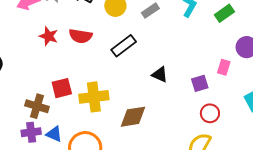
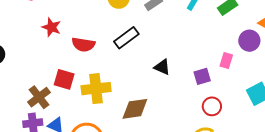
red semicircle: (81, 36) -> (83, 44), moved
red square: (62, 88) -> (64, 79), turned 30
brown cross: (37, 106) -> (39, 97), turned 35

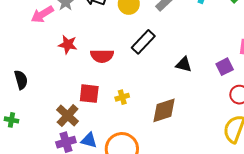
yellow cross: (96, 89) -> (122, 97), size x0.5

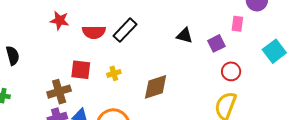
black rectangle: (143, 42) -> (125, 30), moved
black triangle: (184, 64) -> (185, 35), moved
brown cross: (68, 116) -> (59, 92), turned 30

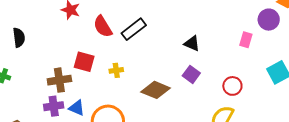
red semicircle: (94, 32) -> (103, 27), turned 50
purple square: (216, 43) -> (191, 74), moved, turned -36
brown diamond: (156, 87) -> (156, 90), turned 32

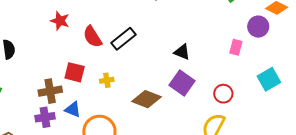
purple square: (191, 74) -> (182, 83), size x1.4
blue triangle: (77, 108) -> (73, 109), moved

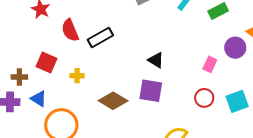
purple square: (182, 83) -> (151, 91), turned -35
brown cross: (50, 91) -> (19, 77), size x0.7
red circle: (223, 94) -> (204, 98), moved

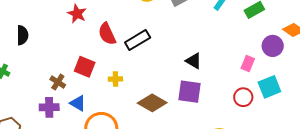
brown cross: (19, 77) -> (58, 82), turned 35
cyan square: (237, 101) -> (269, 87), moved

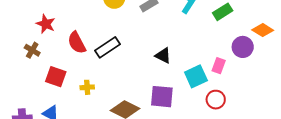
black triangle: (194, 61) -> (163, 56), moved
brown cross: (58, 82) -> (32, 50), moved
cyan square: (269, 87) -> (196, 76), moved

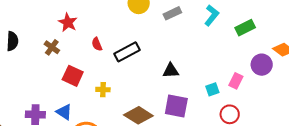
red semicircle: (77, 43) -> (97, 44), size x0.6
black triangle: (163, 56) -> (171, 71), moved, turned -36
cyan square: (196, 76) -> (212, 89), size x0.6

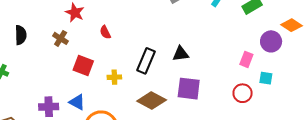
black rectangle: (127, 52) -> (146, 61), moved, turned -35
cyan square: (212, 89) -> (266, 78), moved, turned 32

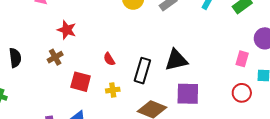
red semicircle: (105, 32) -> (109, 59), moved
brown cross: (61, 38) -> (55, 57), turned 35
black triangle: (181, 54) -> (176, 60), size x1.4

